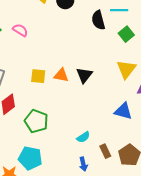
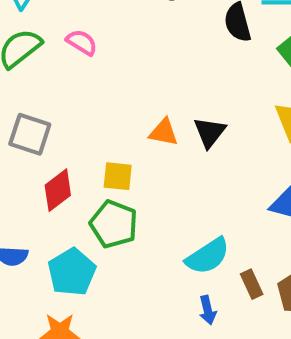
yellow square: (38, 76) -> (118, 176), moved
cyan semicircle: (83, 137) -> (208, 256), size x1.6
cyan pentagon: (30, 158) -> (72, 272), moved, turned 30

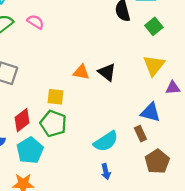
black triangle: (210, 132) -> (107, 72), turned -30
red diamond: (58, 190) -> (22, 120), moved
brown rectangle: (252, 284) -> (140, 134), moved

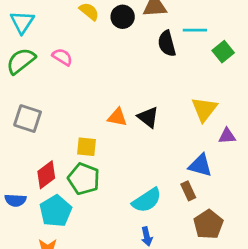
green square: (154, 26) -> (223, 52), moved

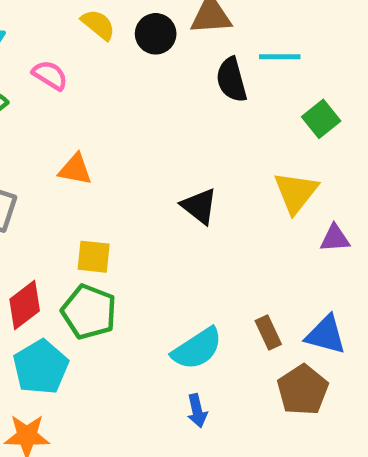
green square: (223, 52) -> (321, 119), moved
pink semicircle: (62, 57) -> (50, 75), moved
orange triangle: (117, 117) -> (75, 169), moved
blue triangle: (200, 165) -> (326, 335), moved

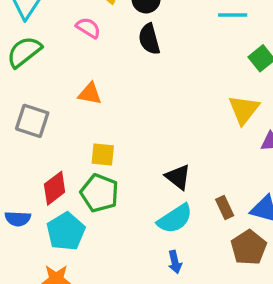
pink semicircle: (50, 75) -> (88, 28), moved
black semicircle: (231, 80) -> (149, 39), moved
black triangle: (199, 206) -> (178, 177), moved

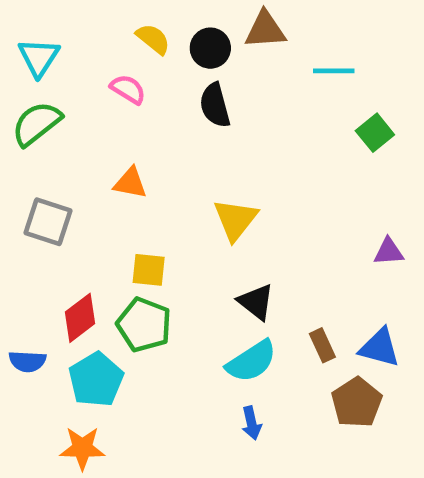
yellow triangle: (244, 110) -> (235, 220), moved

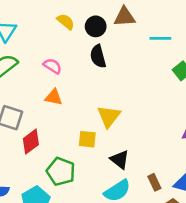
pink semicircle: (128, 89) -> (52, 66), moved
yellow square: (149, 270) -> (87, 139), moved
red diamond: (80, 318) -> (31, 142), moved

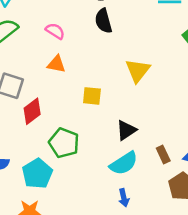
yellow triangle: (109, 116) -> (138, 70), moved
yellow square: (87, 139) -> (92, 96), moved
black triangle: (120, 160) -> (126, 130), turned 48

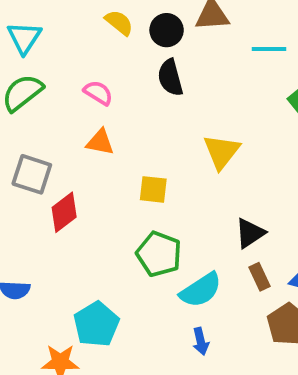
black triangle: (126, 130) -> (250, 233), moved
green pentagon: (64, 143) -> (159, 254), moved
cyan pentagon: (37, 174) -> (96, 324), moved

